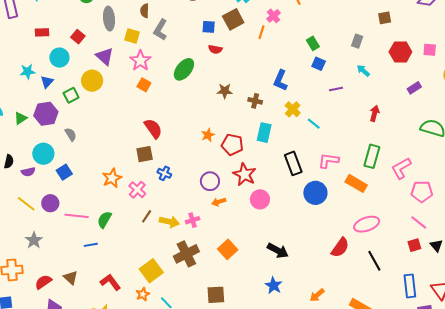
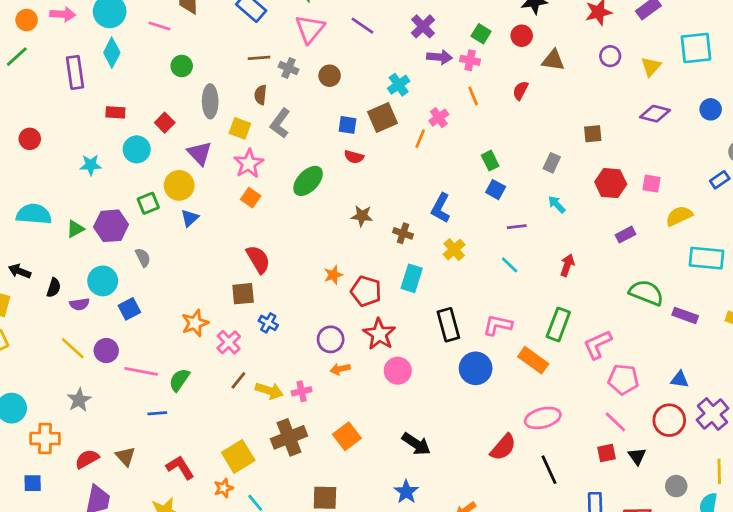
blue triangle: (47, 82) -> (190, 218), moved
cyan line: (314, 124) -> (510, 265), moved

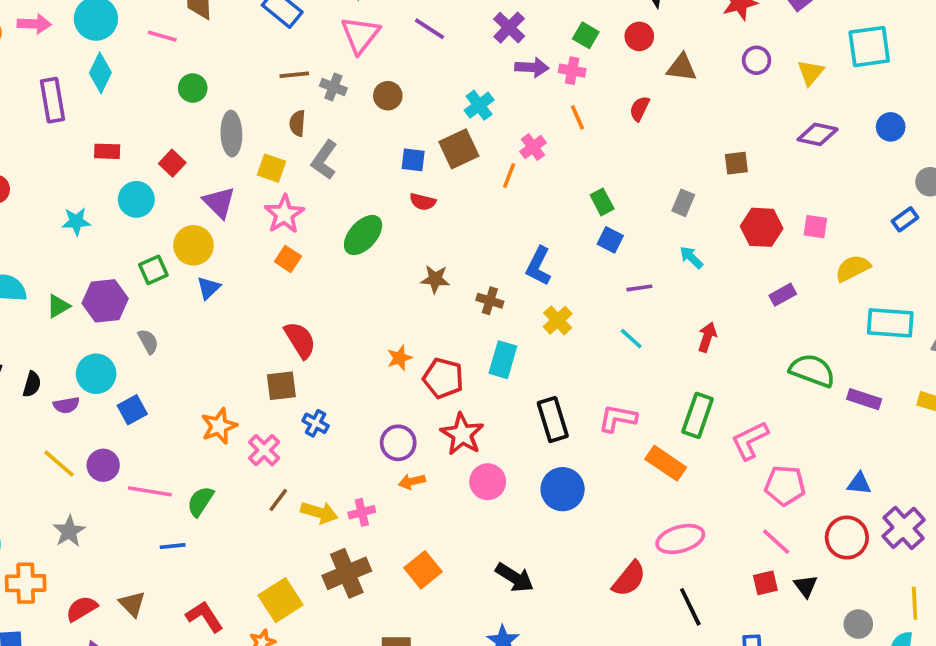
blue circle: (476, 368) -> (563, 489), moved

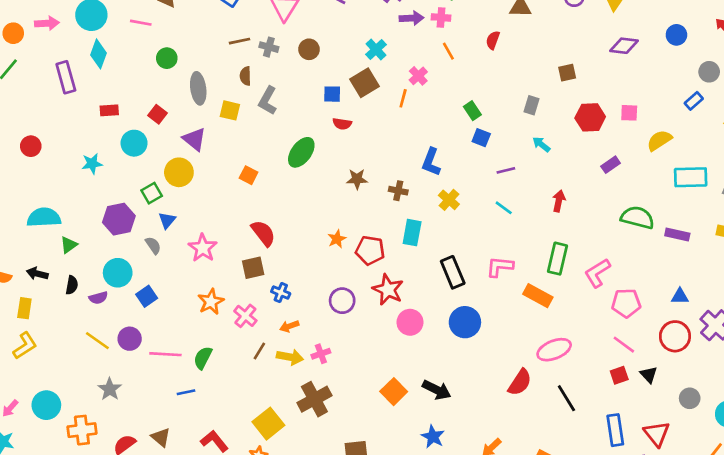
pink star: (284, 214) -> (203, 248), moved
blue triangle: (209, 288) -> (167, 220), moved
green triangle: (58, 306) -> (69, 245), moved
orange arrow: (412, 482) -> (289, 326), moved
orange square: (423, 570) -> (394, 392), moved

